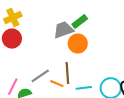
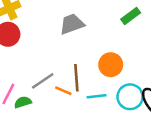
green rectangle: (80, 22) -> (131, 16), moved
orange circle: (78, 44) -> (111, 65), moved

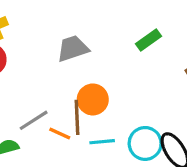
orange circle: (111, 65) -> (93, 99), moved

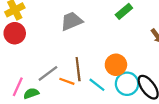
orange circle: (93, 99) -> (116, 65), moved
cyan line: (102, 142) -> (97, 85), turned 48

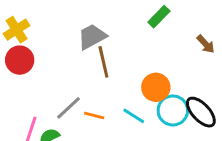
brown line: (78, 69) -> (103, 62), moved

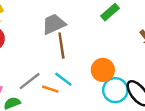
cyan line: (134, 116) -> (63, 79), moved

